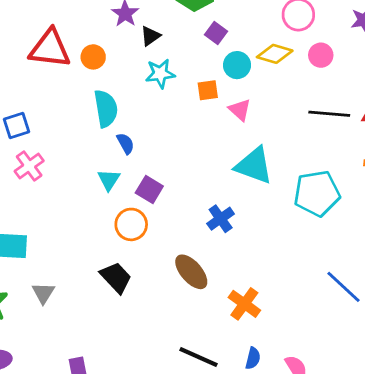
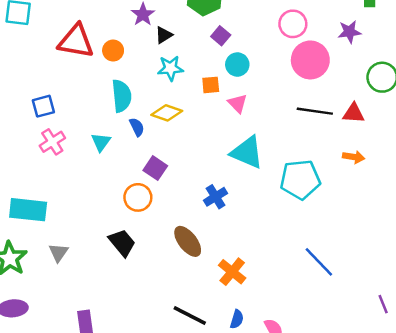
yellow diamond: (275, 54) -> (167, 113), moved
pink circle: (321, 55) -> (310, 60), size x1.8
cyan triangle: (109, 180) -> (101, 142), moved

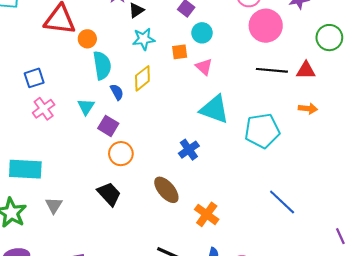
orange circle: (113, 51) -> (87, 39), moved
yellow diamond: (167, 113) -> (142, 78), turned -55
purple square: (155, 168) -> (108, 126), moved

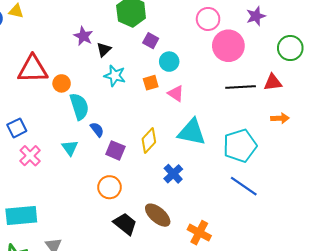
cyan star: (144, 39) -> (115, 76), turned 30
yellow diamond: (142, 78) -> (149, 140), moved
purple square: (108, 126) -> (115, 150), moved
black trapezoid: (109, 194) -> (125, 224), moved
blue line: (282, 202) -> (244, 186), moved

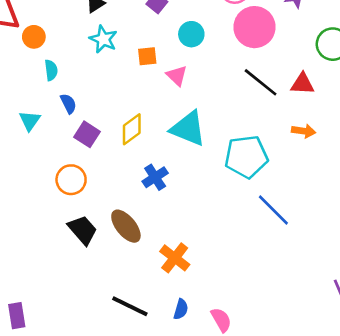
cyan circle: (169, 62) -> (191, 34), moved
black line: (241, 87) -> (261, 82), turned 32
cyan semicircle: (79, 106) -> (51, 70), size x0.6
blue line: (244, 186) -> (273, 210), moved

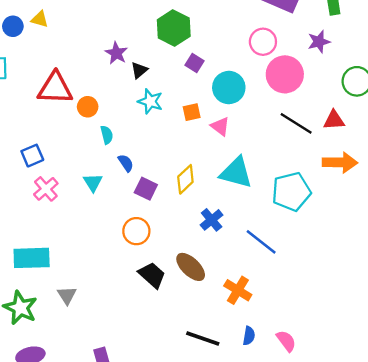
cyan circle: (191, 34) -> (229, 88), size x1.4
orange arrow: (304, 131) -> (340, 162), size x1.6
blue line: (273, 210) -> (261, 242), moved

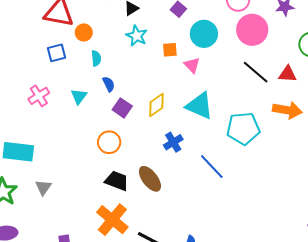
blue square: (32, 156) -> (56, 53), moved
black trapezoid: (152, 275) -> (117, 181), turned -30
orange cross: (238, 290) -> (112, 220), moved, size x1.4

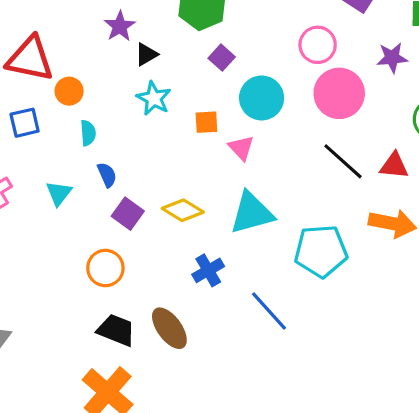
yellow diamond: (156, 105) -> (183, 210), turned 65
cyan triangle: (199, 106) -> (252, 213), turned -40

